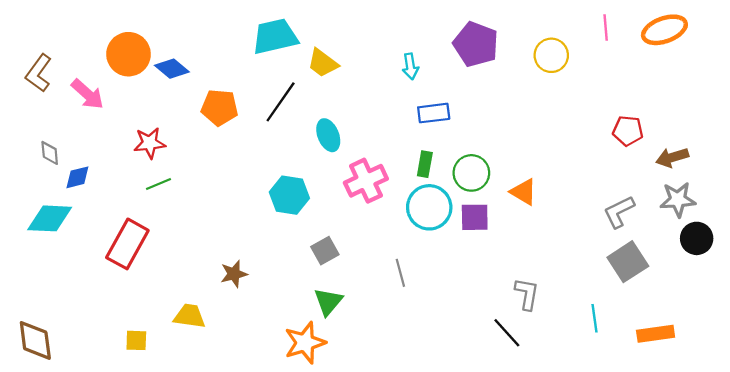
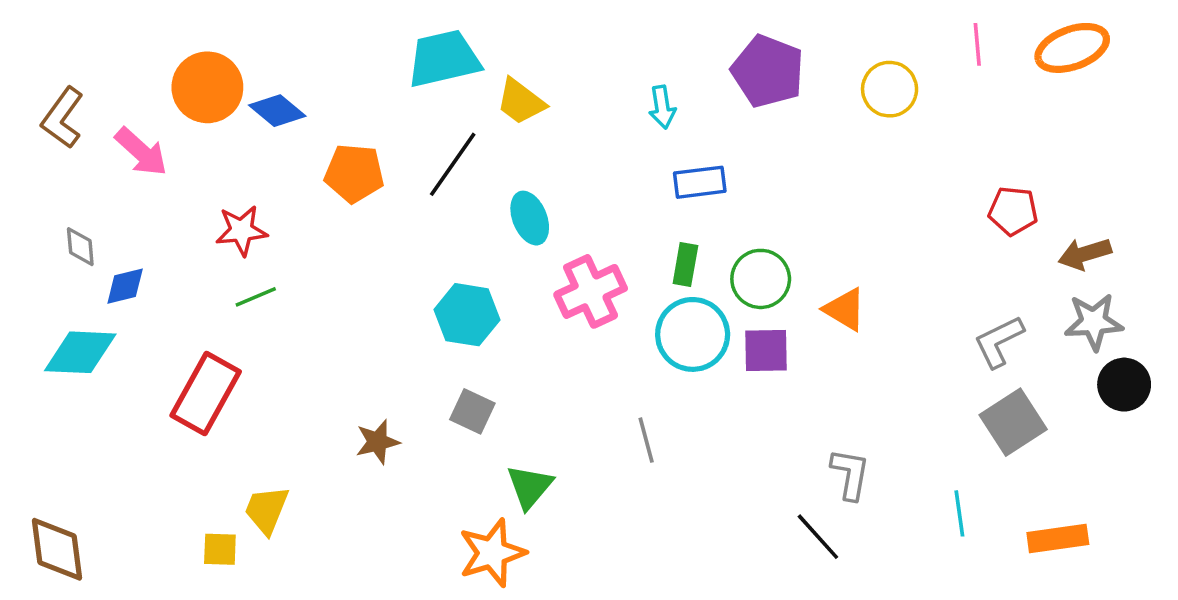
gray square: (325, 251) -> (472, 411), moved, turned -36
yellow trapezoid: (190, 316) -> (266, 510), moved, turned -76

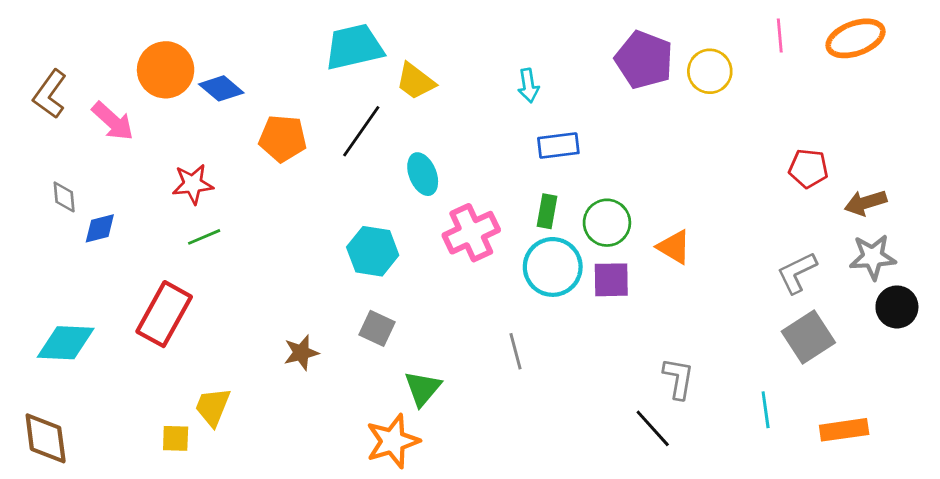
purple pentagon: (768, 71) -> (644, 60), moved
cyan diamond: (80, 352) -> (66, 343), moved

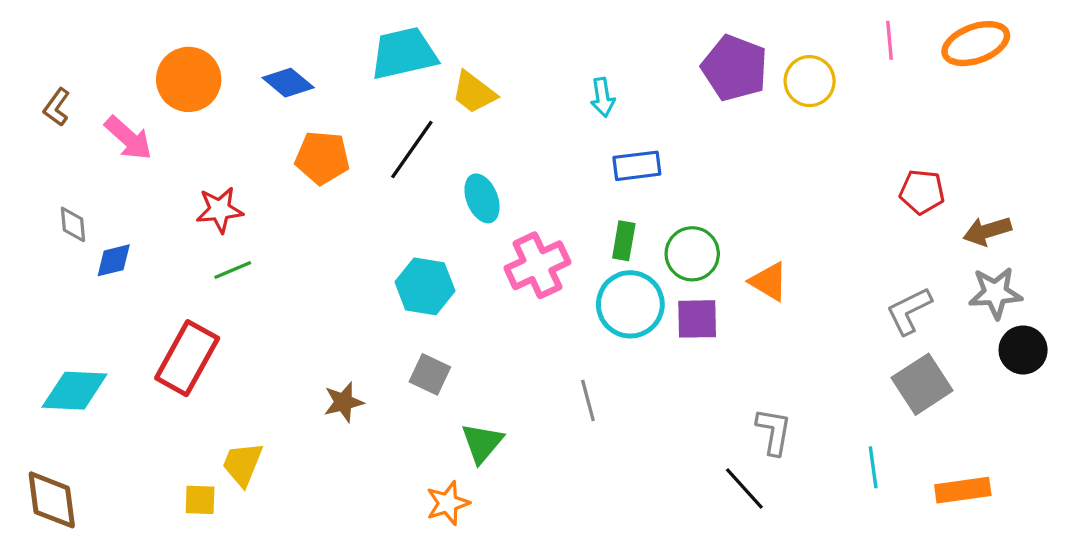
blue diamond: (221, 88) -> (288, 83), moved
brown L-shape: (50, 94) -> (57, 107), size x0.7
orange star: (393, 441) -> (448, 503), size x0.7

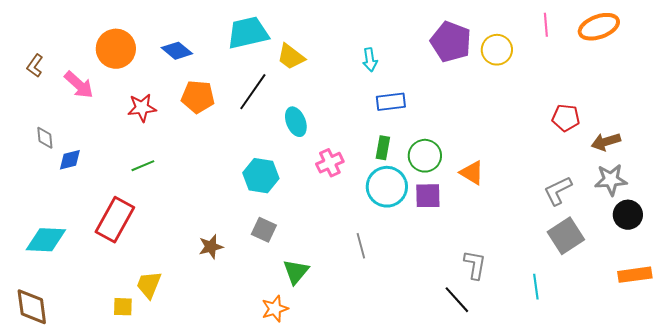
red star: (220, 210) -> (142, 108), moved
pink cross: (537, 265) -> (330, 163), size x0.7
orange rectangle: (963, 490) -> (635, 275), moved

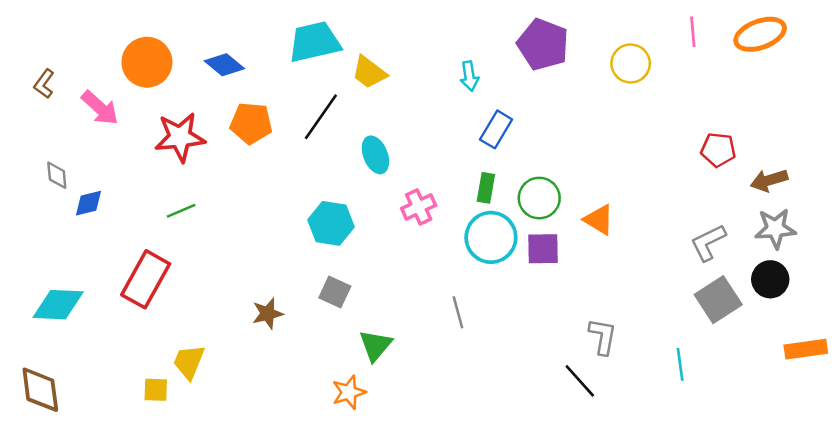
purple pentagon: (451, 42) -> (543, 44), moved
blue rectangle: (391, 102) -> (496, 129), turned -52
red star: (142, 108) -> (180, 137), size x1.4
black circle: (628, 215) -> (770, 279), moved

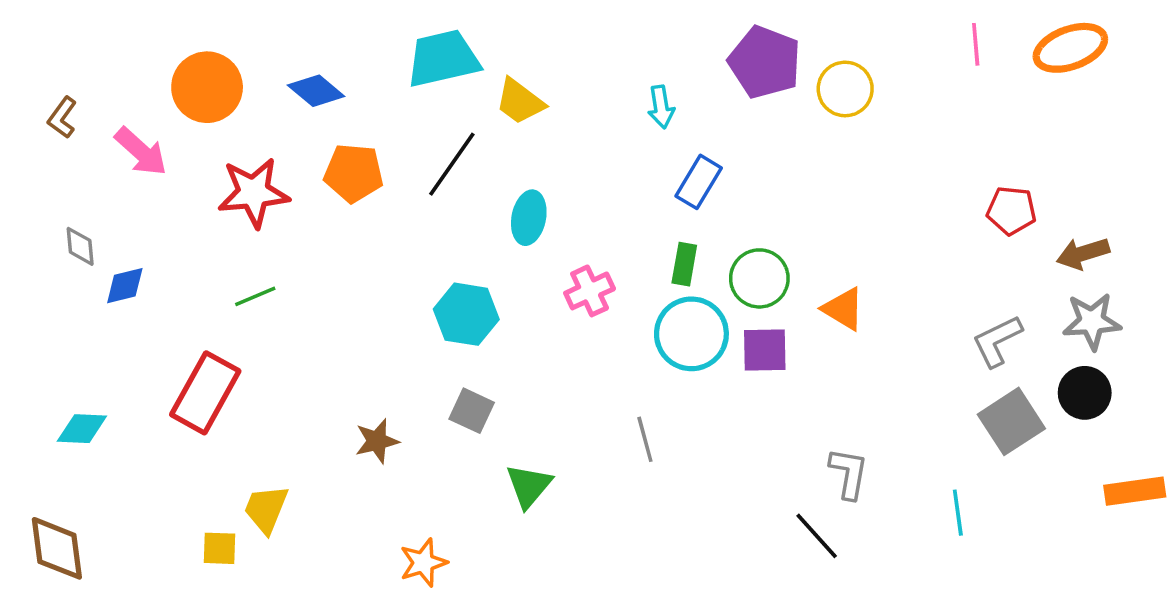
yellow circle: (631, 63) -> (845, 89), moved
cyan ellipse: (375, 155) -> (529, 218), turned 33
cyan diamond: (58, 305) -> (82, 429), size x0.7
orange star: (349, 392) -> (423, 563), moved

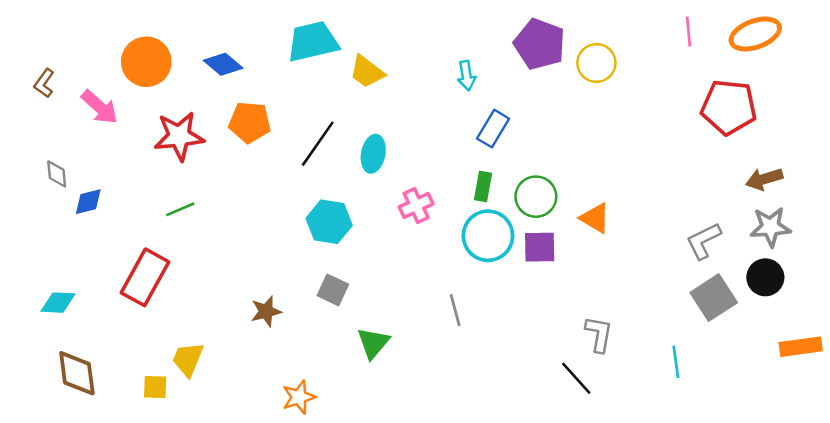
black line: (452, 164) -> (318, 144), moved
red pentagon: (1011, 211) -> (729, 107), moved, size x1.6
brown diamond: (57, 548) -> (77, 373), moved

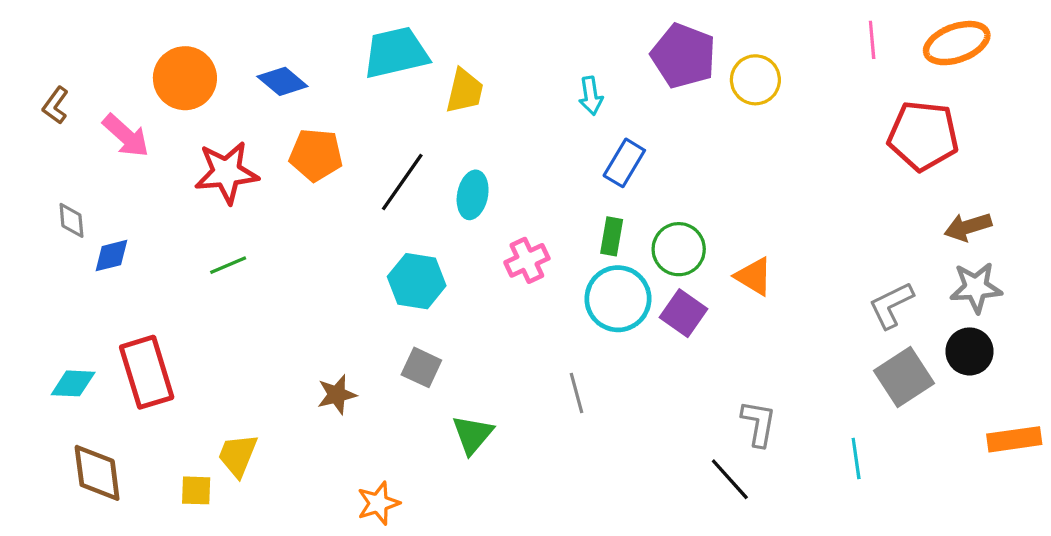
yellow trapezoid: (367, 72) -> (465, 91), turned -114
purple square: (540, 247) -> (683, 313), turned 36
red rectangle: (145, 277) -> (147, 372), moved, turned -46

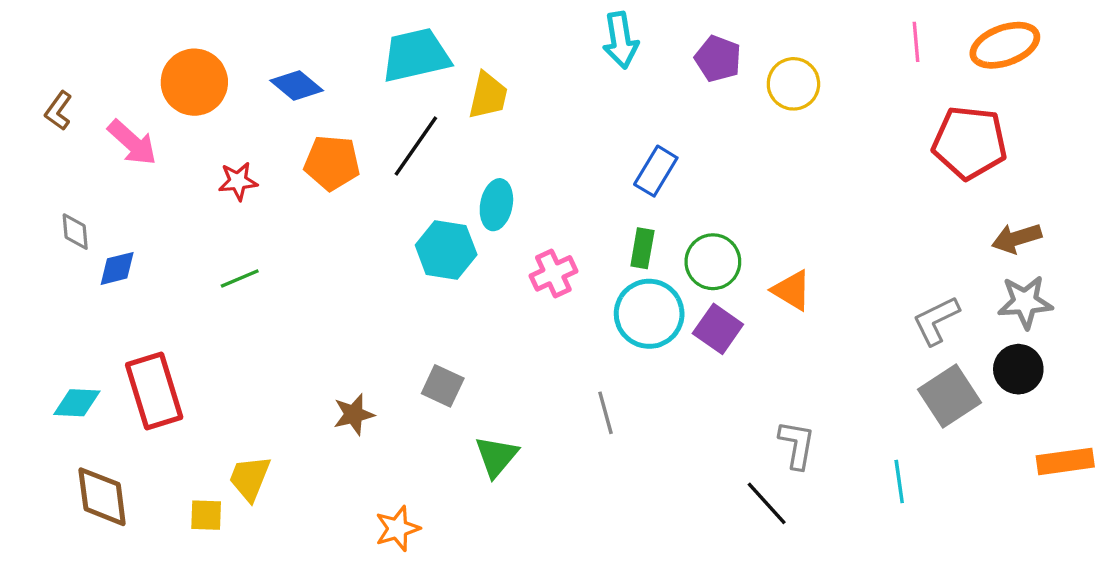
purple pentagon: (683, 56) -> (718, 59), size x0.7
cyan arrow: (591, 96) -> (621, 40), moved, size x1.4
red star: (226, 172) -> (238, 181), size x0.6
black line: (402, 182) -> (416, 146), moved
cyan hexagon: (417, 281) -> (446, 250), moved

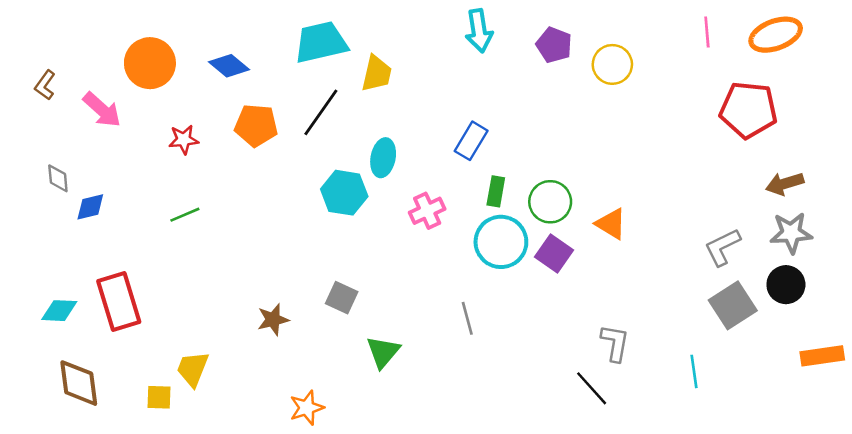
blue rectangle: (656, 171) -> (471, 141), moved

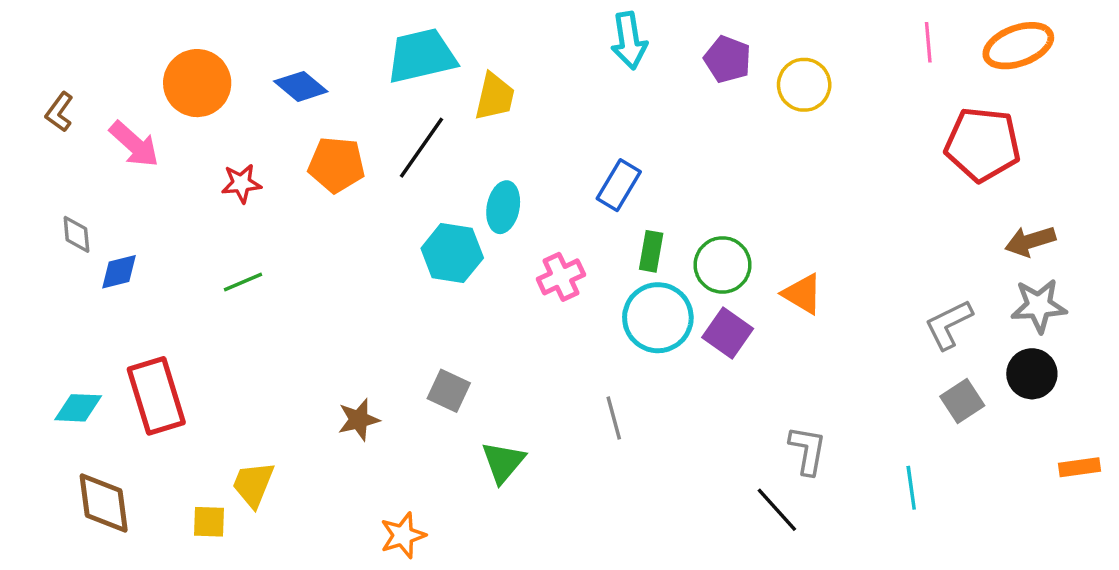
gray square: (733, 305) -> (962, 401), size x0.7
orange rectangle: (822, 356) -> (1080, 467), size x0.7

